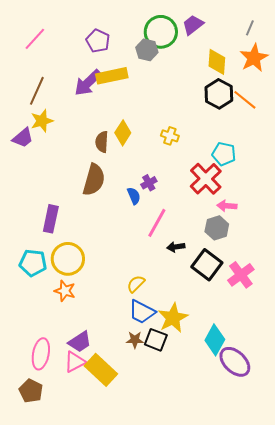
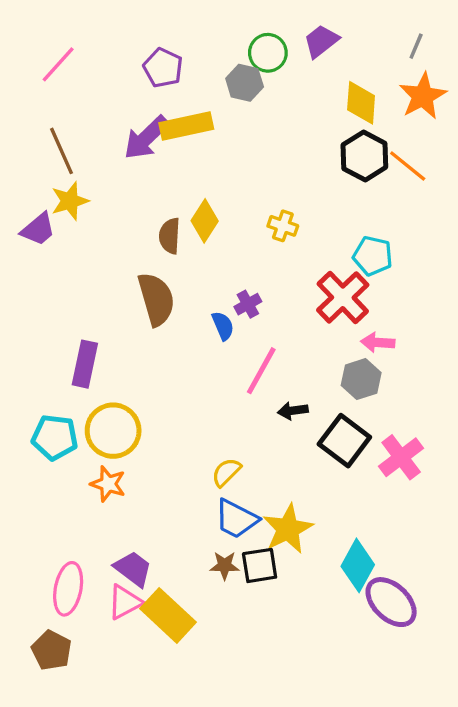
green circle: (161, 32) -> (268, 53), size x0.7
brown line: (37, 91) -> (61, 151), turned -48
brown semicircle: (94, 180) -> (156, 299), turned -32
black square: (156, 340) -> (260, 565), turned -30
purple trapezoid: (80, 342) -> (133, 569), turned -110

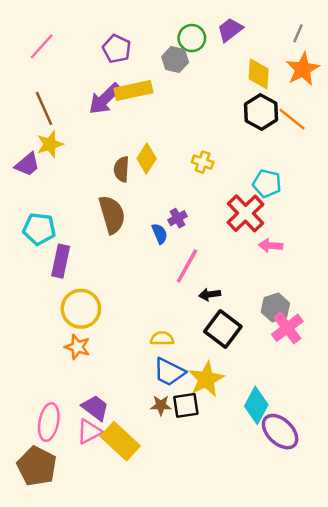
gray hexagon: (361, 379) -> (275, 308), moved
cyan pentagon: (55, 437) -> (39, 229), moved
black square: (344, 441) -> (223, 329), moved
yellow semicircle: (226, 472) -> (162, 339), turned 45
brown pentagon: (51, 650) -> (37, 466), size x1.4

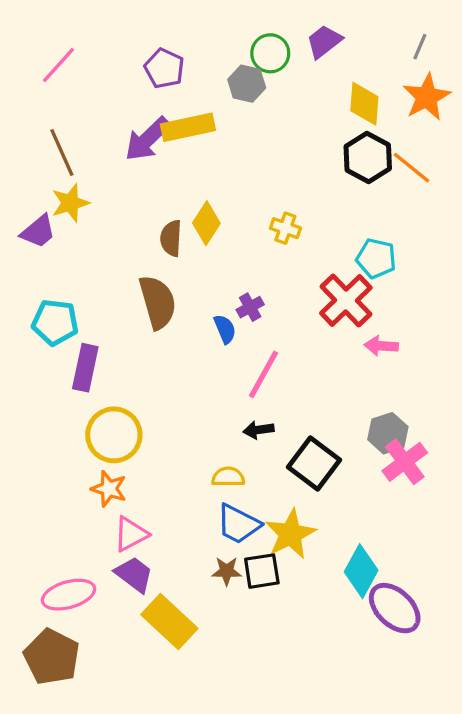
black arrow: (210, 294) -> (258, 430), moved
pink ellipse: (49, 422) -> (69, 595), turned 63
pink triangle: (89, 432) -> (131, 534), moved

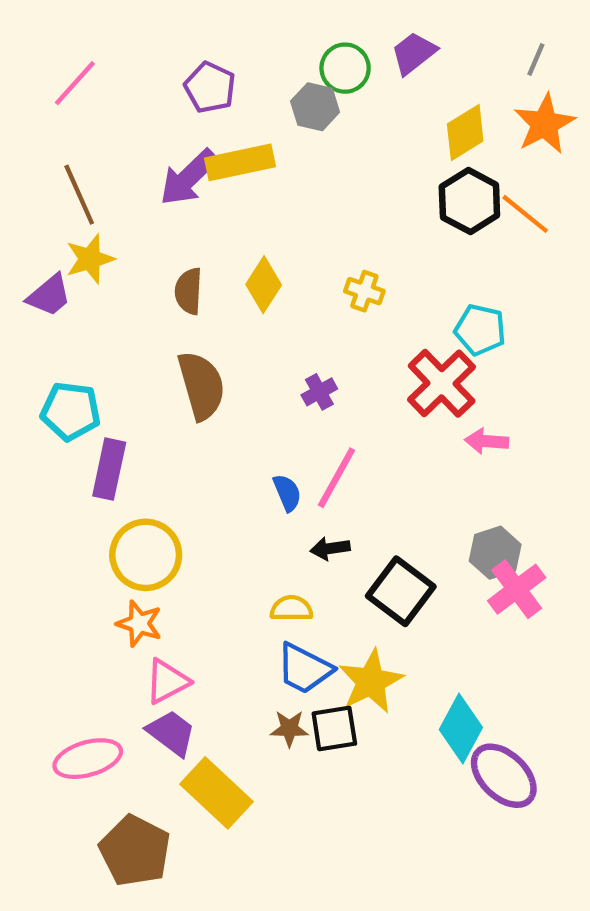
yellow diamond: (364, 104) -> (465, 132), turned 54
brown semicircle: (171, 238) -> (189, 291), moved
blue semicircle: (225, 329) -> (287, 493), moved
brown pentagon: (52, 657) -> (135, 851), moved

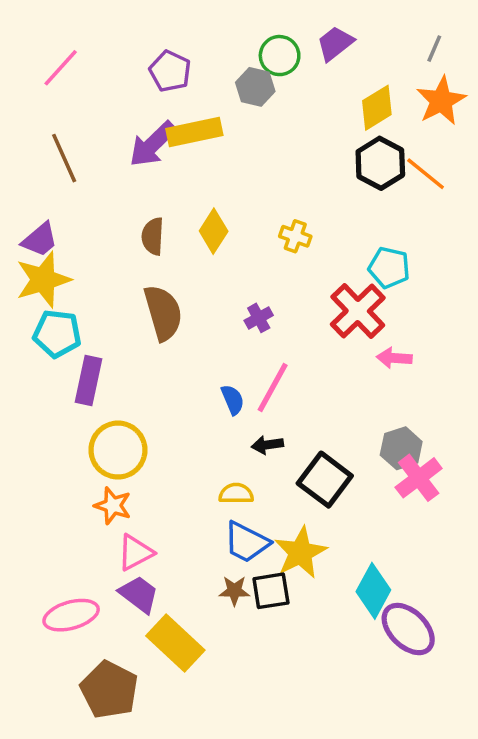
yellow star: (90, 259) -> (43, 280), moved, size x1.4

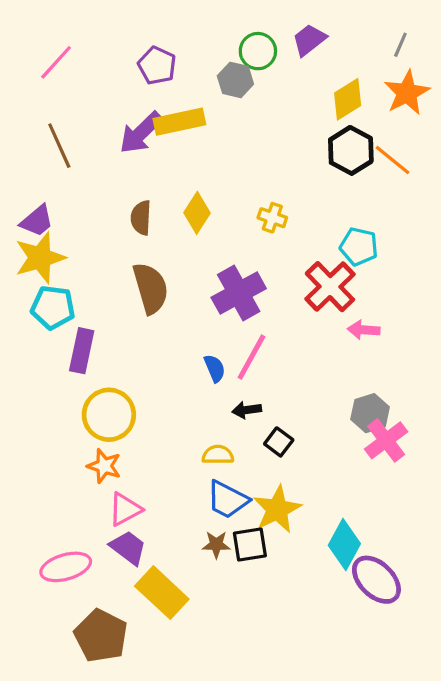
purple cross: (259, 318) -> (239, 293), size x2.0
black square: (325, 480) -> (279, 442), moved, size x0.6

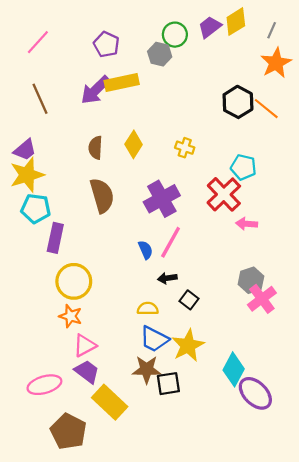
yellow diamond: (348, 99) -> (236, 22), moved
brown star: (216, 544) -> (147, 369), size x1.5
black square: (250, 544) -> (168, 384), moved

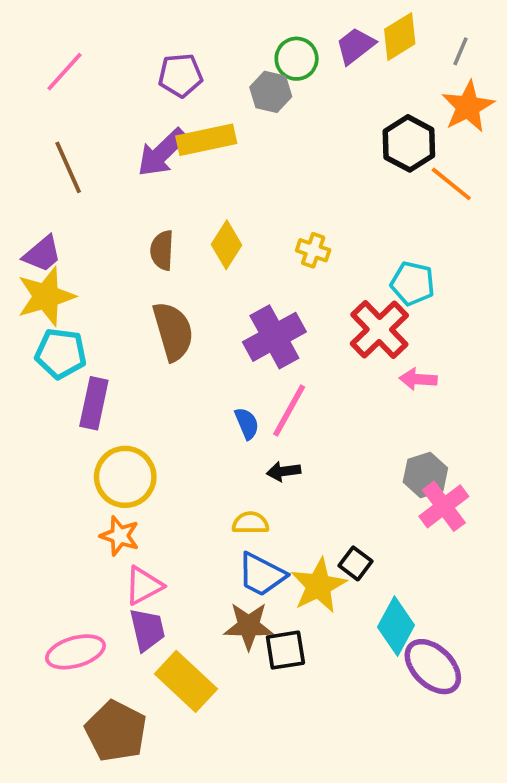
purple pentagon: (106, 44) -> (180, 75), turned -30
black hexagon: (238, 102) -> (409, 143), moved
black square: (189, 300) -> (355, 563), moved
purple trapezoid: (87, 372) -> (147, 630), turned 40

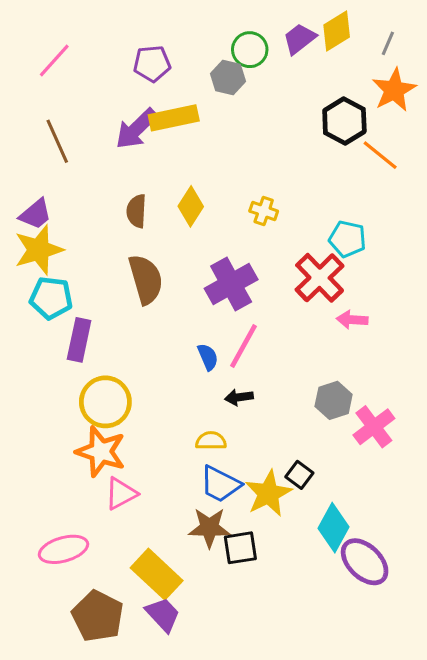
gray hexagon: (425, 475) -> (334, 400), moved
orange star: (120, 536) -> (101, 452), size x1.5
purple trapezoid: (147, 630) -> (163, 615), moved, turned -30

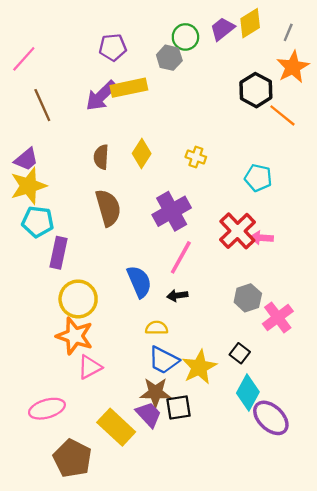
pink line: (54, 60) -> (24, 59), moved
red cross: (320, 278) -> (237, 231), moved
blue semicircle: (208, 357) -> (139, 282), moved, size x1.6
black square: (299, 475) -> (240, 353), moved
purple trapezoid: (163, 615) -> (149, 414), moved

